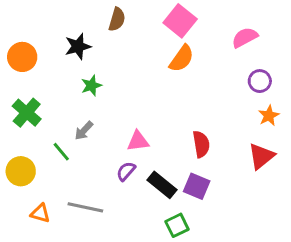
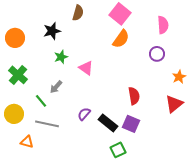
pink semicircle: (245, 37) -> (163, 25), turned 114
purple circle: (260, 81) -> (157, 54), moved
pink triangle: (138, 141) -> (86, 68), moved, turned 42
gray line: (85, 207) -> (47, 124), moved

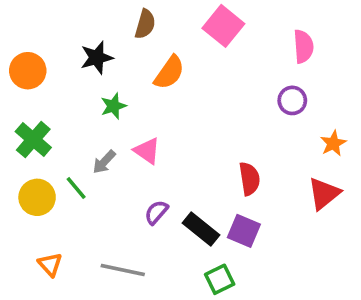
orange semicircle: (121, 39) -> (169, 73), moved
pink triangle: (86, 68) -> (147, 151), moved
yellow circle: (14, 114) -> (37, 197), moved
gray line: (47, 124) -> (123, 270), moved
orange triangle: (27, 142) -> (50, 264), turned 32

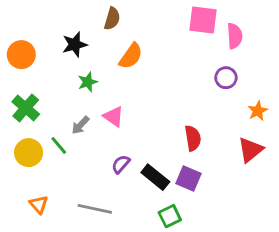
pink square: (223, 26) -> (203, 20), moved, turned -32

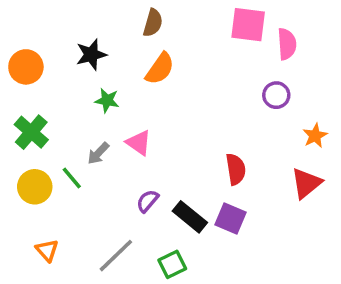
brown semicircle: (112, 19) -> (153, 23), moved
green star: (88, 82) -> (107, 100), turned 30
gray line: (95, 209) -> (116, 256), turned -56
green square: (170, 216) -> (172, 264), moved

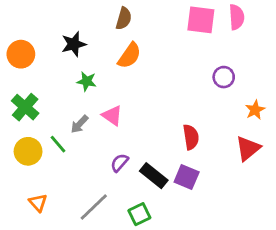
pink semicircle: (287, 44) -> (237, 17), moved

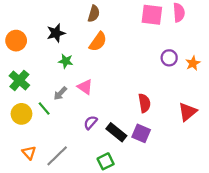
orange star: (255, 110) -> (193, 63), moved
gray line: (94, 207) -> (57, 156), moved

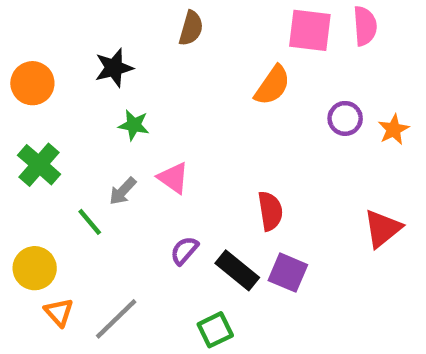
orange semicircle: (98, 42) -> (272, 85), moved
red semicircle: (144, 103) -> (270, 211), moved
yellow circle: (21, 114) -> (35, 268), moved

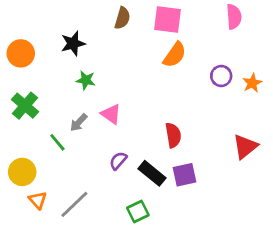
pink square: (310, 30) -> (168, 20), moved
purple square: (288, 273) -> (184, 175), turned -35

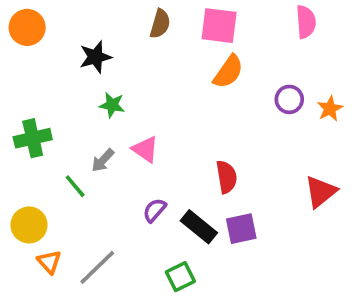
orange circle: (21, 53) -> (27, 27), moved
green cross: (25, 106) -> (33, 138), turned 36

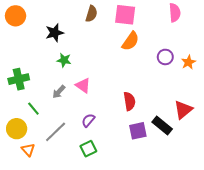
green line: (75, 186) -> (33, 109), moved
black rectangle: (199, 227) -> (162, 126), moved
gray line: (97, 267) -> (56, 132), moved
green square: (180, 277) -> (88, 149), moved

